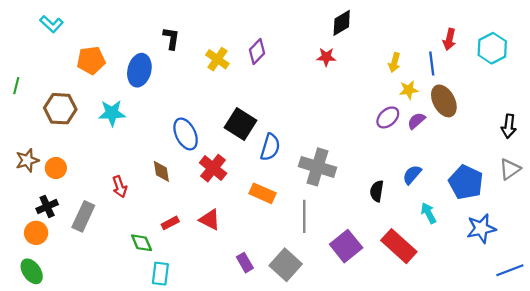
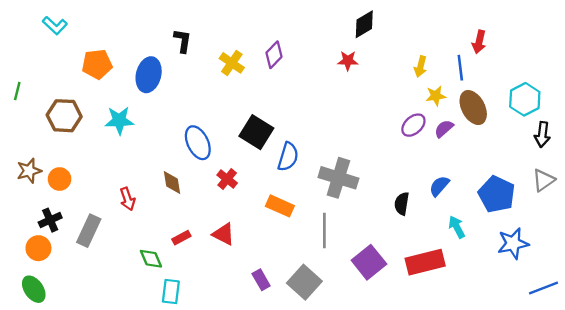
cyan hexagon: (492, 48) -> (525, 99), moved
red cross: (213, 168) -> (227, 179), size x0.7
red rectangle: (399, 246) -> (425, 262), turned -56

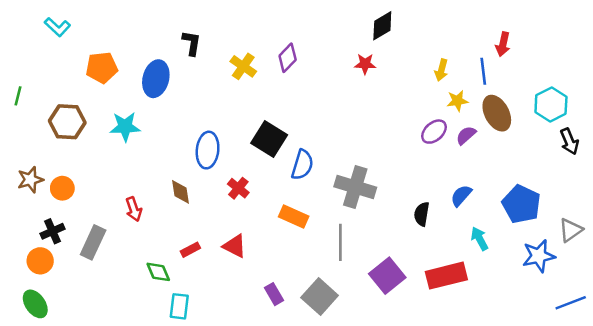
black arrow: (542, 134) -> (569, 141), turned -30
blue ellipse: (198, 143) -> (208, 150), turned 32
gray triangle: (544, 180) -> (571, 230), moved

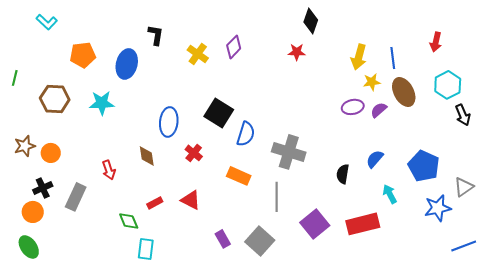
black diamond: (382, 26) -> (311, 21), turned -40
red arrow: (503, 44) -> (436, 42), moved
yellow arrow: (441, 70) -> (359, 57), size x1.4
purple ellipse: (434, 132) -> (353, 107), turned 30

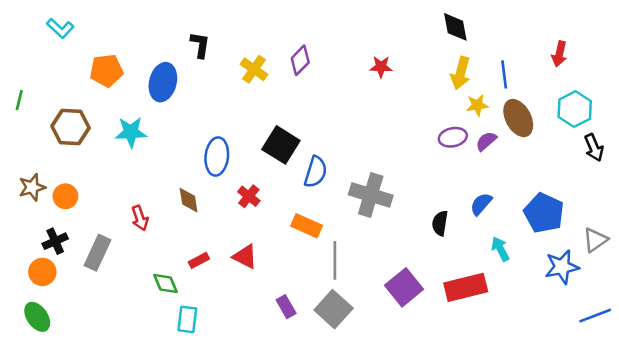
black diamond: (311, 21) -> (455, 27), moved, turned -30
gray line: (277, 197) -> (335, 260), moved

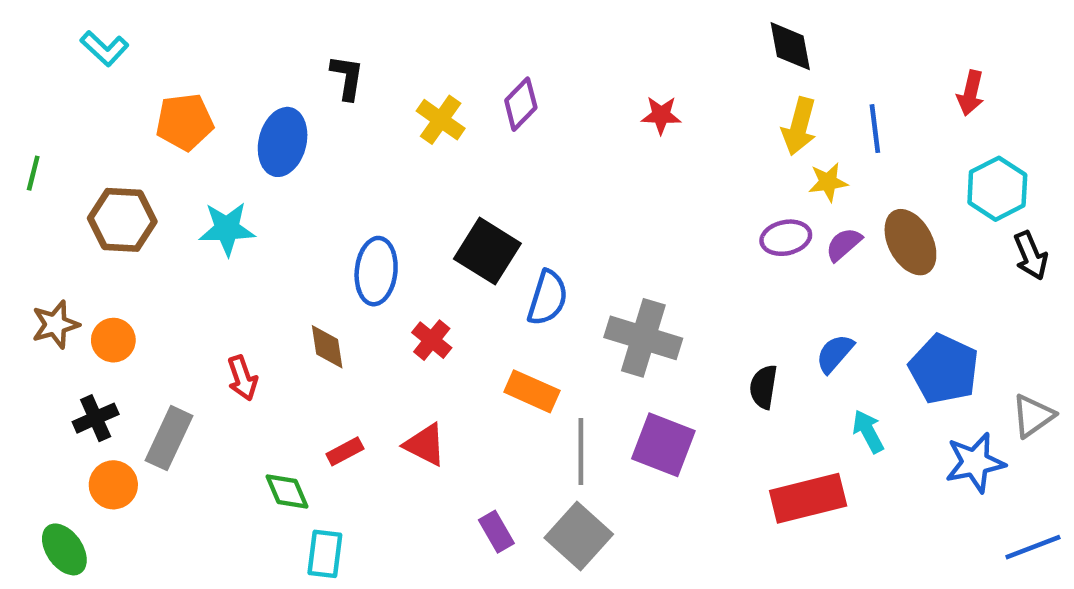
brown ellipse: (518, 118) -> (910, 242), moved
orange circle: (42, 272) -> (113, 485), moved
purple square: (404, 287) -> (663, 445), moved, turned -30

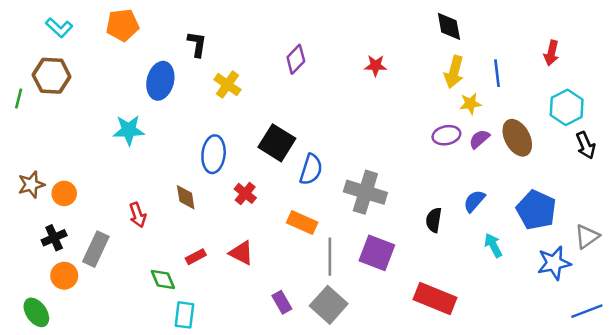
yellow cross: (441, 120) -> (227, 85), moved
orange pentagon: (185, 122) -> (122, 25), moved
brown hexagon: (122, 220) -> (52, 76), moved
red rectangle: (808, 498) -> (435, 298), moved, turned 36

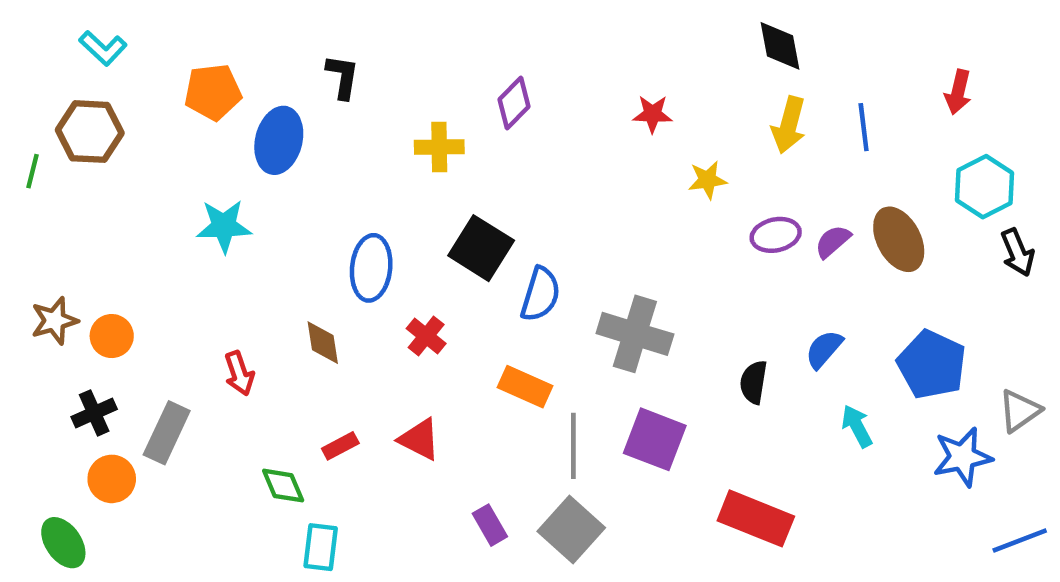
orange pentagon: (122, 25) -> (213, 92), moved
yellow cross: (227, 85) -> (439, 147), moved, turned -36
yellow star: (470, 104) -> (707, 180), moved

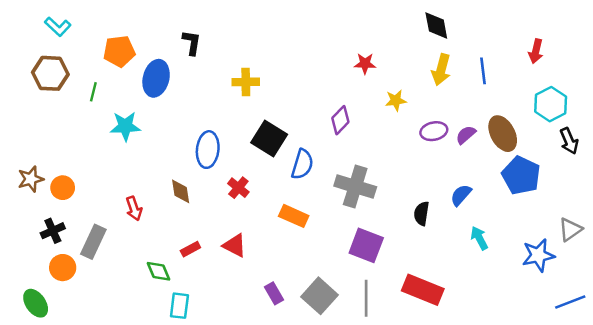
purple diamond: (514, 103) -> (340, 120), moved
green line: (33, 171) -> (93, 92), moved
blue pentagon: (932, 365) -> (521, 175), moved
gray line: (573, 446) -> (366, 298), moved

